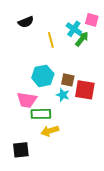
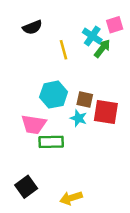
pink square: (92, 20) -> (115, 25), turned -32
yellow arrow: (50, 131) -> (71, 198), moved
black square: (21, 150) -> (26, 187), turned -30

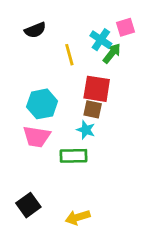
cyan hexagon: (54, 95) -> (42, 104), moved
red square: (106, 112) -> (97, 89), moved
green rectangle: (51, 142) -> (73, 156), moved

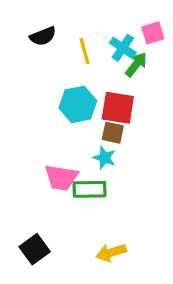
yellow line: (69, 55) -> (85, 51), moved
cyan hexagon: (42, 104) -> (78, 104), moved
pink trapezoid: (37, 137) -> (61, 178), moved
yellow arrow: (78, 217) -> (111, 253), moved

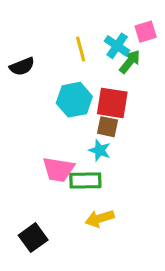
black semicircle: (43, 36) -> (22, 66), moved
yellow arrow: (111, 253) -> (100, 219), moved

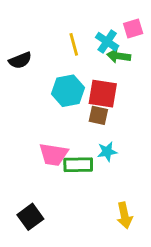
green arrow: (130, 62) -> (119, 56), turned -120
cyan star: (100, 150) -> (107, 152), moved, turned -30
yellow arrow: (100, 219) -> (124, 215), moved, turned -85

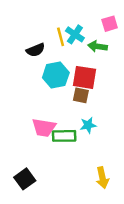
cyan cross: (107, 42) -> (75, 34), moved
black semicircle: (20, 60) -> (36, 50), moved

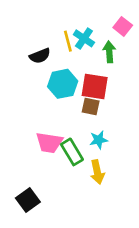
pink square: (110, 24) -> (123, 26), turned -35
green arrow: (98, 46) -> (109, 52), turned 78
green rectangle: (64, 136) -> (72, 152), turned 60
yellow arrow: (102, 178) -> (97, 172), moved

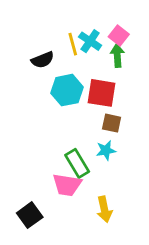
pink square: (123, 26) -> (119, 35), moved
brown square: (91, 107) -> (112, 123), moved
pink trapezoid: (49, 143) -> (67, 185), moved
yellow arrow: (97, 172) -> (104, 209), moved

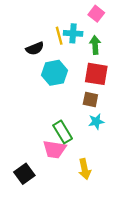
pink square: (119, 35) -> (96, 14), moved
cyan cross: (90, 41) -> (73, 33), turned -30
red square: (102, 93) -> (96, 74), moved
cyan star: (106, 150) -> (96, 122), moved

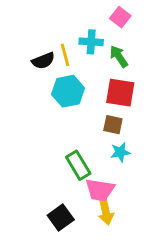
yellow line: (59, 36) -> (65, 55), moved
green arrow: (95, 45) -> (119, 56), turned -30
pink trapezoid: (54, 149) -> (100, 190), moved
black square: (24, 174) -> (61, 218), moved

